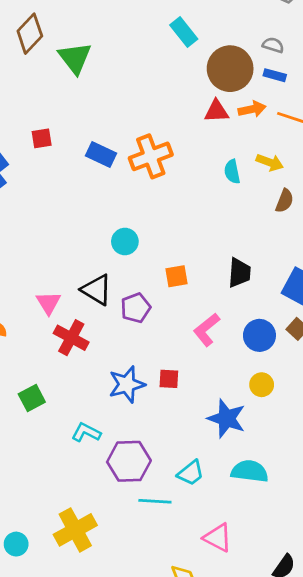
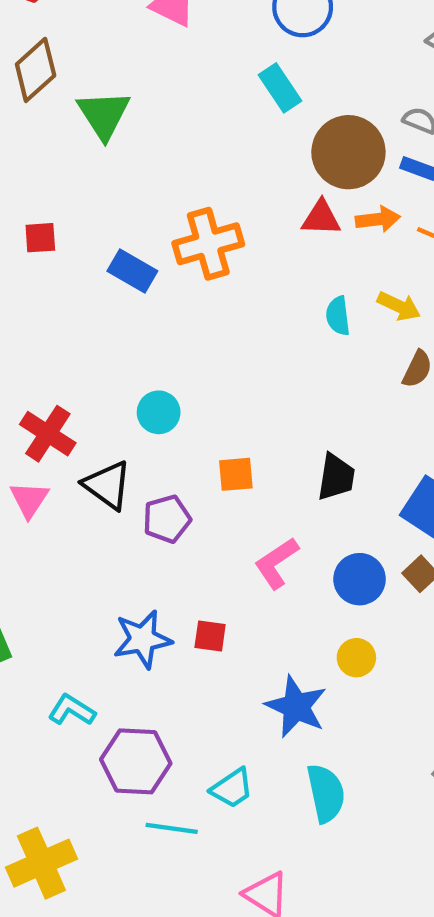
orange cross: (151, 156) -> (208, 244), moved
red cross: (71, 338) -> (48, 434), moved
cyan semicircle: (250, 471) -> (326, 793), turned 66

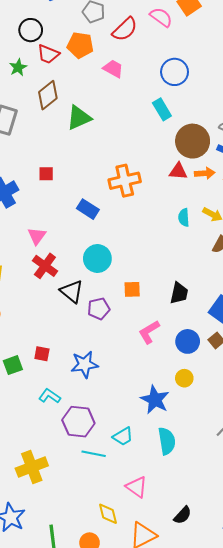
green triangle: (104, 115) -> (79, 118), turned 36
blue rectangle: (132, 271) -> (88, 209), moved
cyan circle: (159, 412) -> (97, 259), size x1.4
pink triangle: (29, 499) -> (37, 236), moved
red square: (210, 636) -> (42, 354), moved

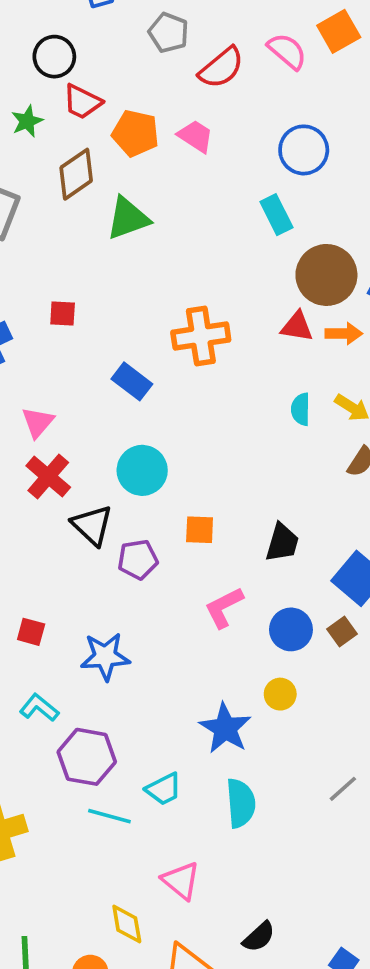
orange pentagon: (80, 45) -> (135, 133), moved

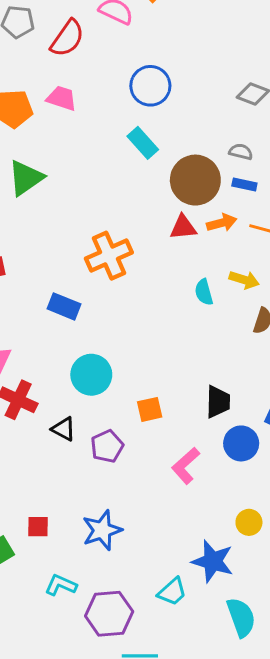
black triangle: (92, 525) -> (64, 429), size x0.7
blue circle: (291, 629) -> (241, 443), moved
cyan trapezoid: (164, 789) -> (172, 592), moved

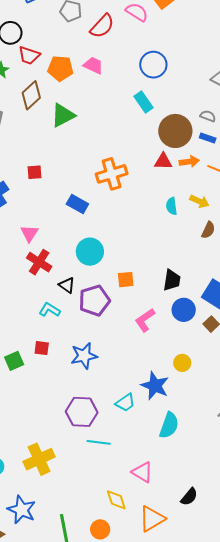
purple pentagon: (107, 446) -> (94, 300), size x1.4
cyan L-shape: (61, 585) -> (50, 310), moved
cyan semicircle: (241, 617) -> (169, 425), turned 32

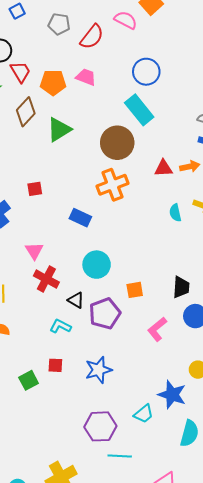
red trapezoid: (29, 55) -> (20, 72), turned -135
cyan rectangle: (143, 102) -> (139, 110), size x1.4
brown circle: (175, 131) -> (117, 143), moved

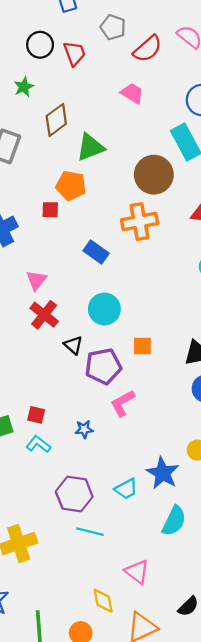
red trapezoid: (20, 72) -> (75, 53), moved
orange pentagon: (53, 82) -> (71, 186), moved
cyan L-shape: (60, 326) -> (38, 444), moved
pink L-shape: (157, 329) -> (123, 403), moved
blue star: (98, 370) -> (84, 429), size x0.6

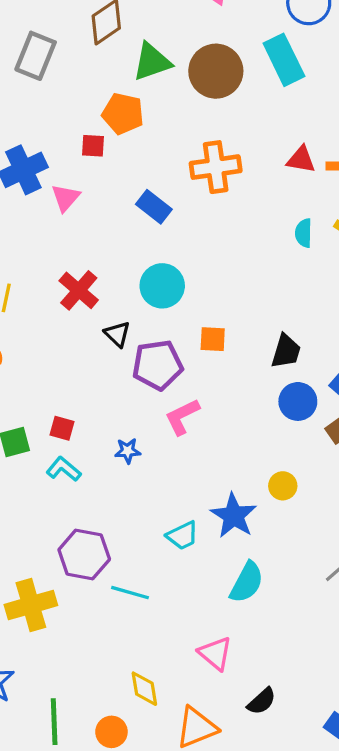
brown circle: (154, 175) -> (216, 71), moved
pink triangle: (36, 280) -> (66, 198), moved
purple hexagon: (74, 494) -> (84, 555), moved
pink triangle: (137, 572) -> (215, 653), moved

